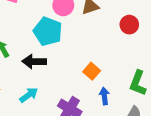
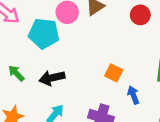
cyan pentagon: (48, 31) -> (44, 33), moved

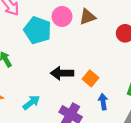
black arrow: (52, 78) -> (62, 73), moved

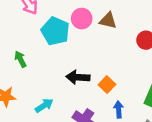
brown triangle: (87, 17) -> (108, 20), turned 30

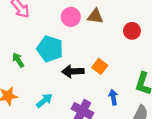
cyan pentagon: (55, 31) -> (50, 49), moved
orange square: (107, 85) -> (100, 66), moved

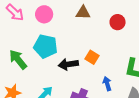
pink circle: (71, 17) -> (44, 14), moved
green arrow: (18, 60) -> (18, 59), size x1.5

